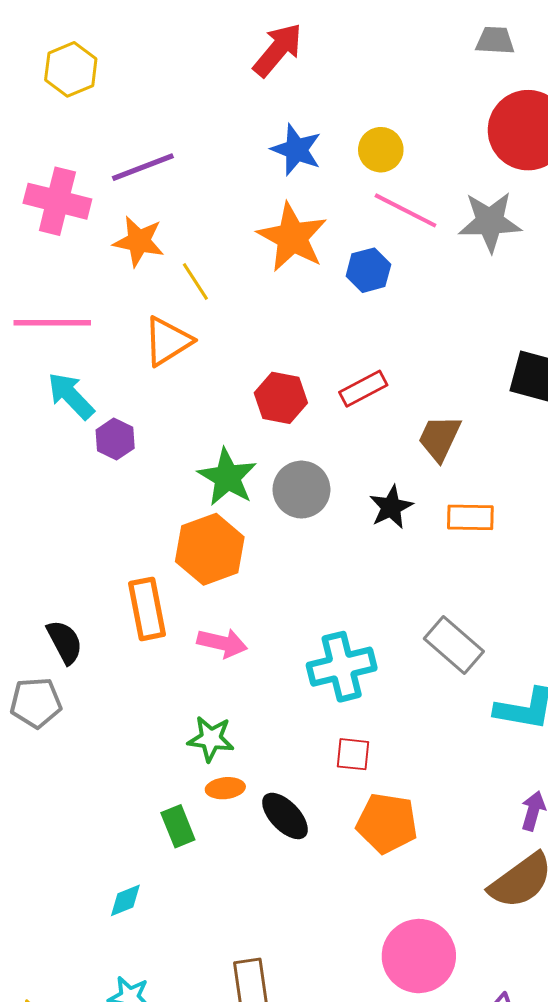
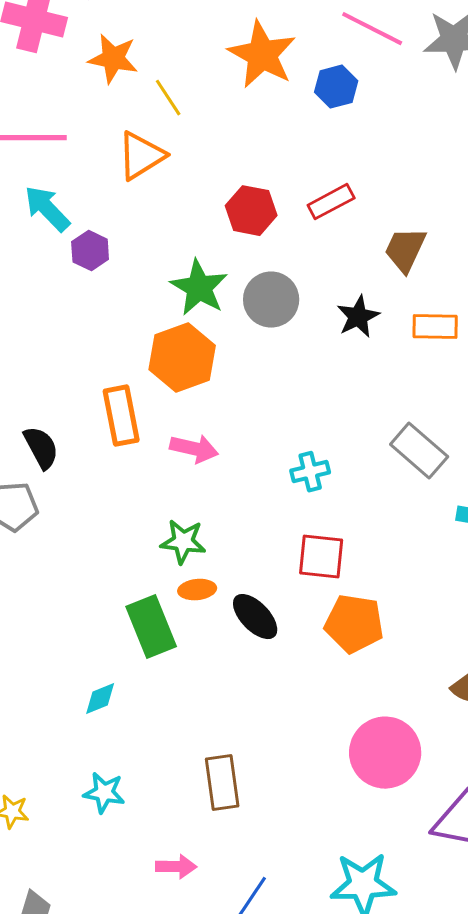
cyan cross: (342, 667) -> (310, 472), size x0.6
red square: (353, 754) -> (321, 557), size x1.4
green rectangle: (178, 826) -> (151, 627), size x1.5

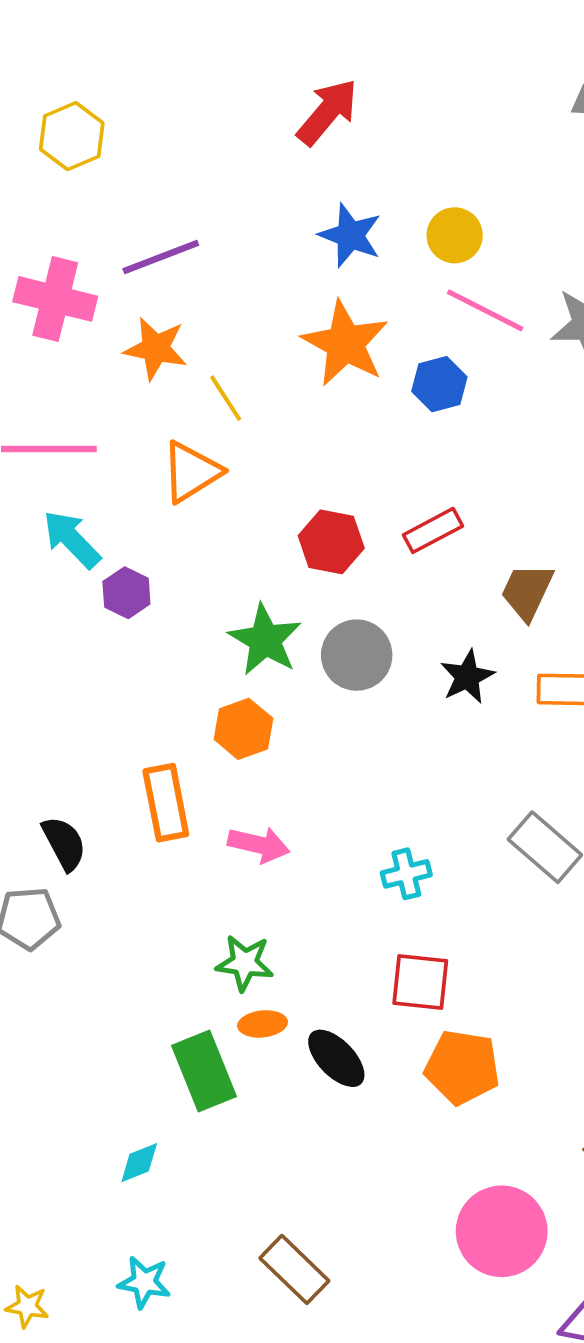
orange hexagon: (182, 358) -> (243, 729), size x0.7
brown rectangle: (222, 783) -> (294, 1269), turned -38

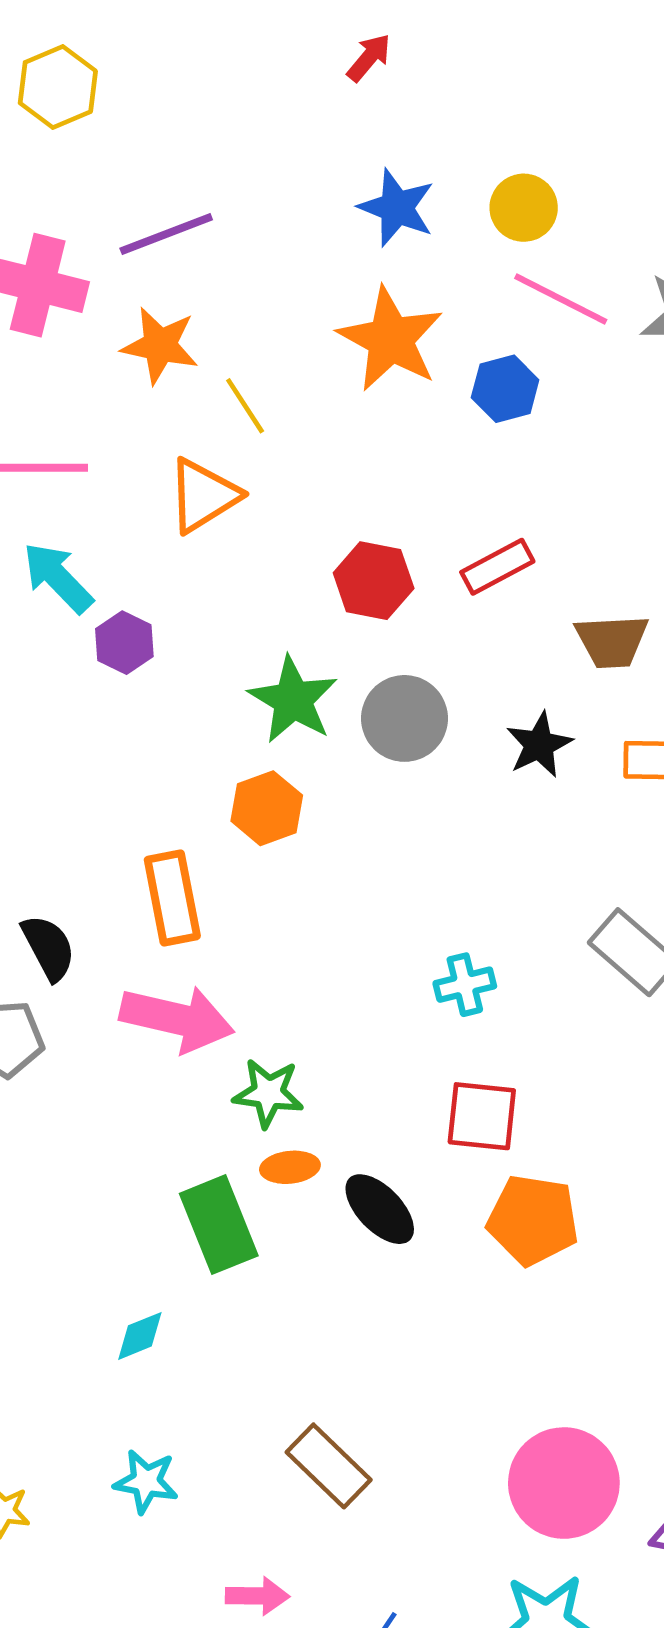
red arrow: (327, 112) -> (369, 58), size x0.6
brown trapezoid: (527, 591) -> (612, 641), turned -118
pink arrow: (259, 845) -> (177, 1019), moved, size x1.5
pink circle: (502, 1231) -> (564, 1483), moved

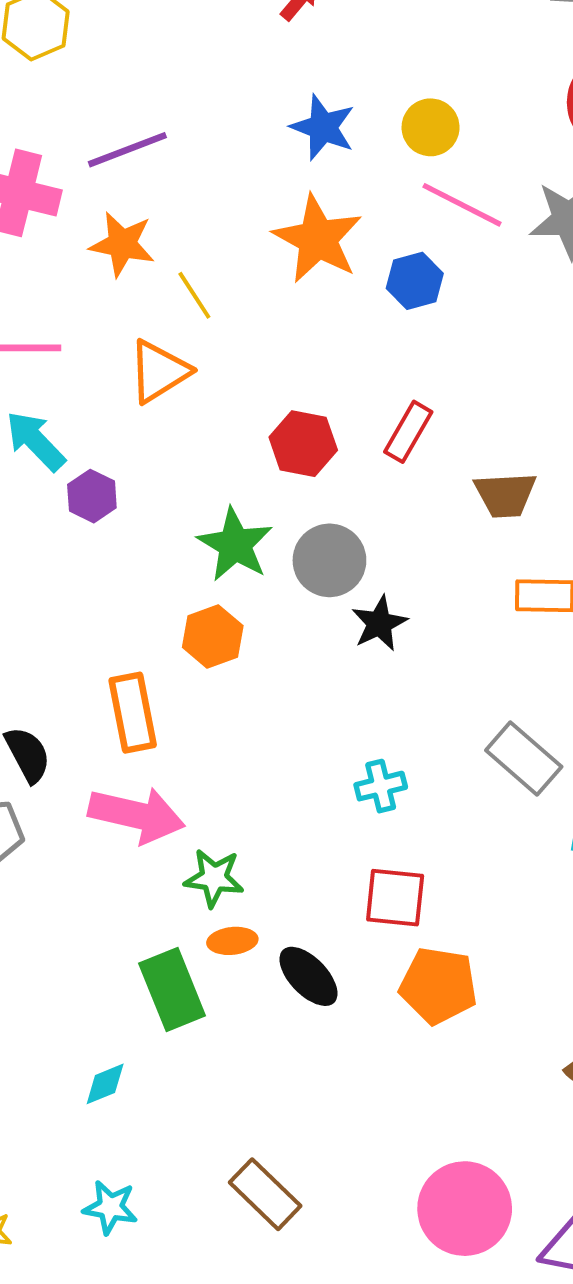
red rectangle: (497, 567) -> (408, 432), turned -32
black star: (539, 745) -> (379, 623), moved

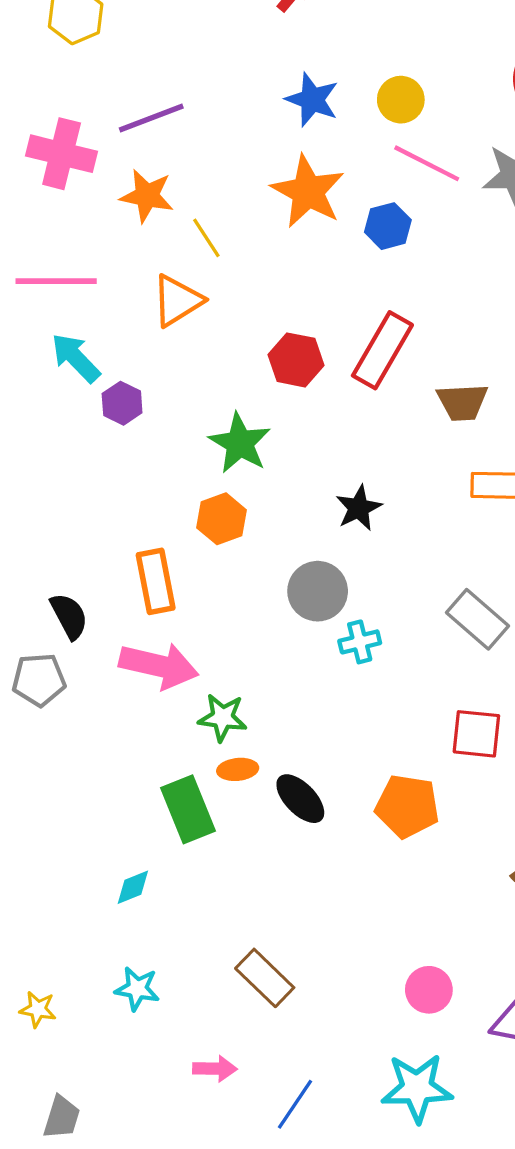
red rectangle: (408, 432) -> (382, 350), size x1.5
gray circle: (329, 560) -> (318, 591), moved
red square: (395, 898) -> (476, 734), moved
pink circle: (465, 1209) -> (429, 990), size x0.6

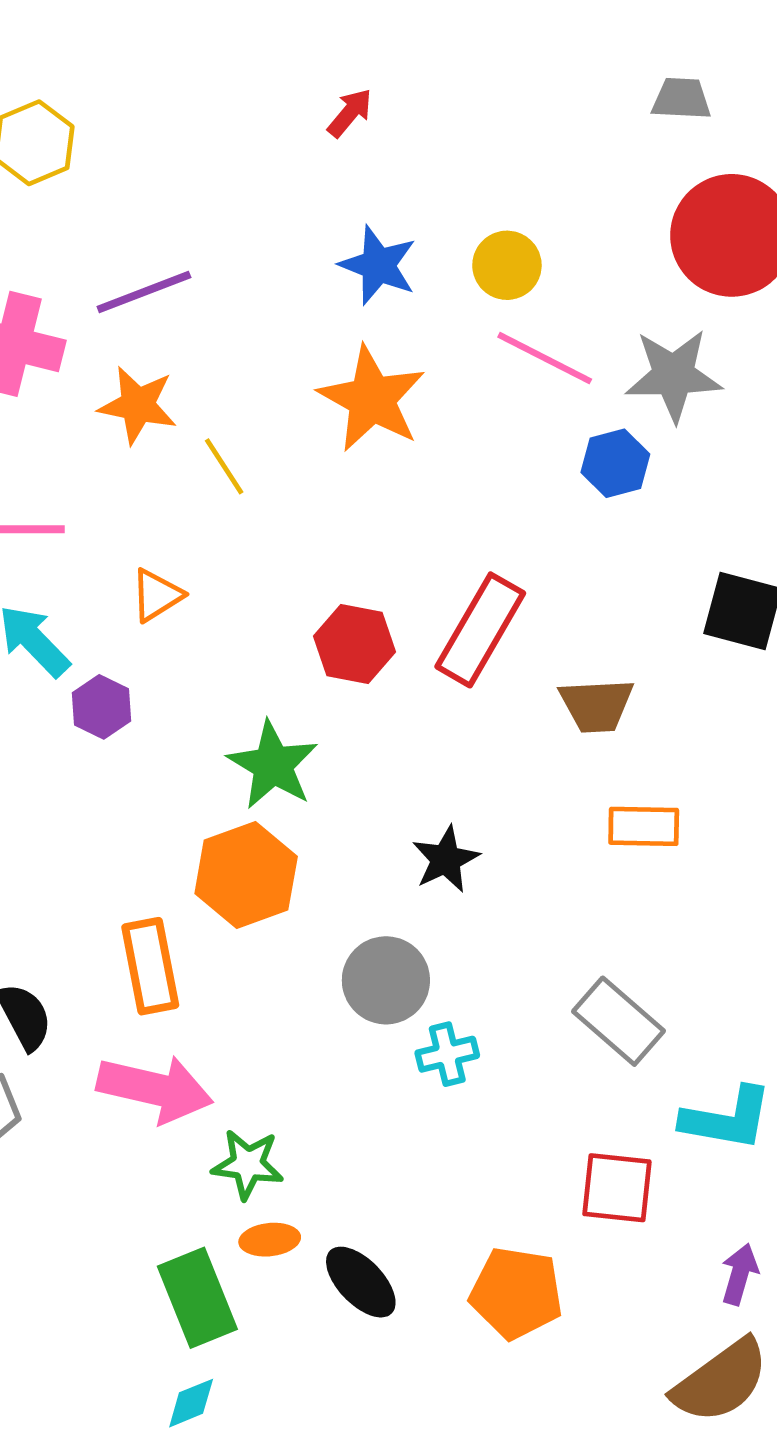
blue hexagon: (388, 226) -> (615, 463), moved
orange triangle: (177, 301) -> (157, 595), moved, size x0.7
orange hexagon: (221, 519) -> (246, 875), size x1.4
cyan diamond: (133, 887) -> (191, 1403), moved

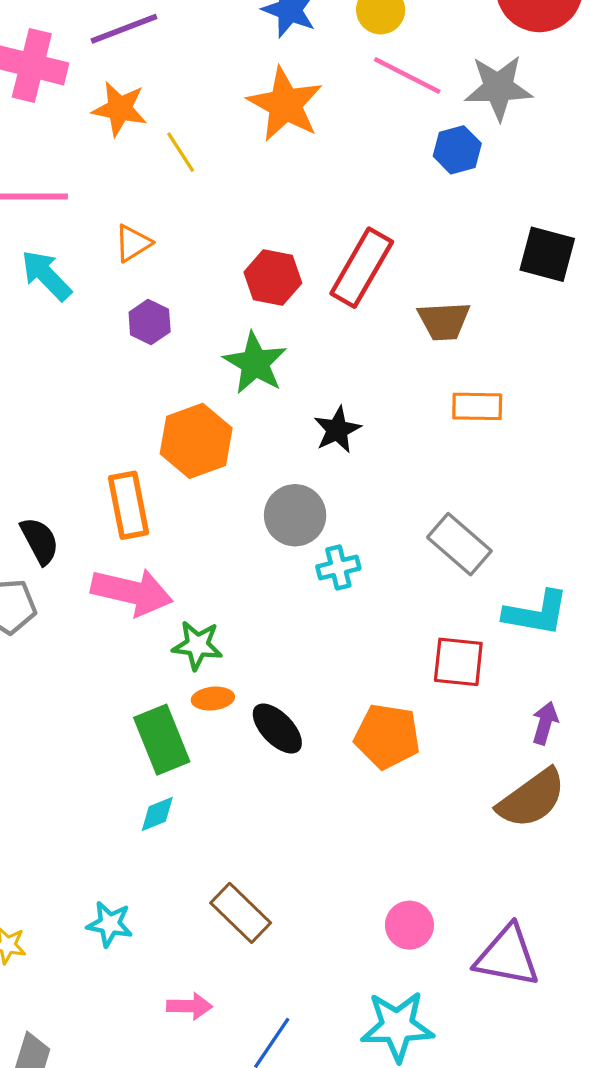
purple hexagon: (102, 707) -> (150, 322), moved
green star: (273, 765) -> (255, 363), moved

